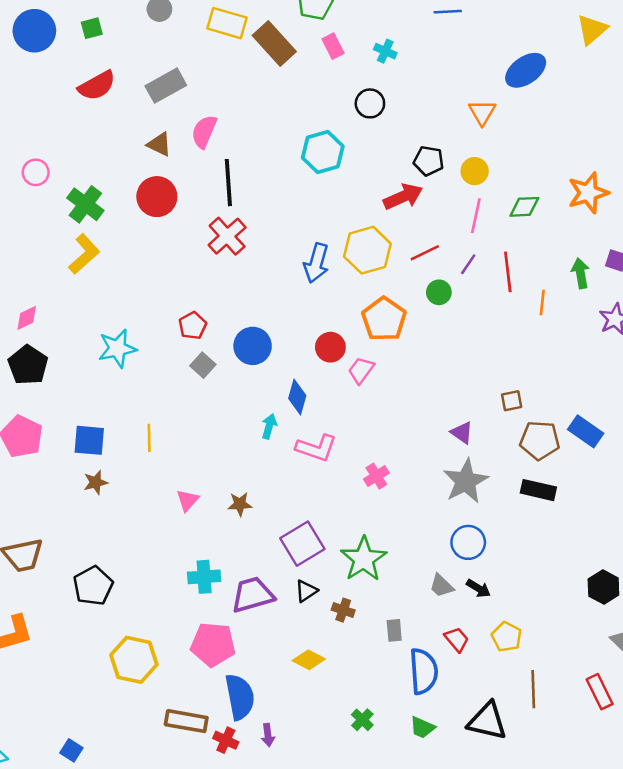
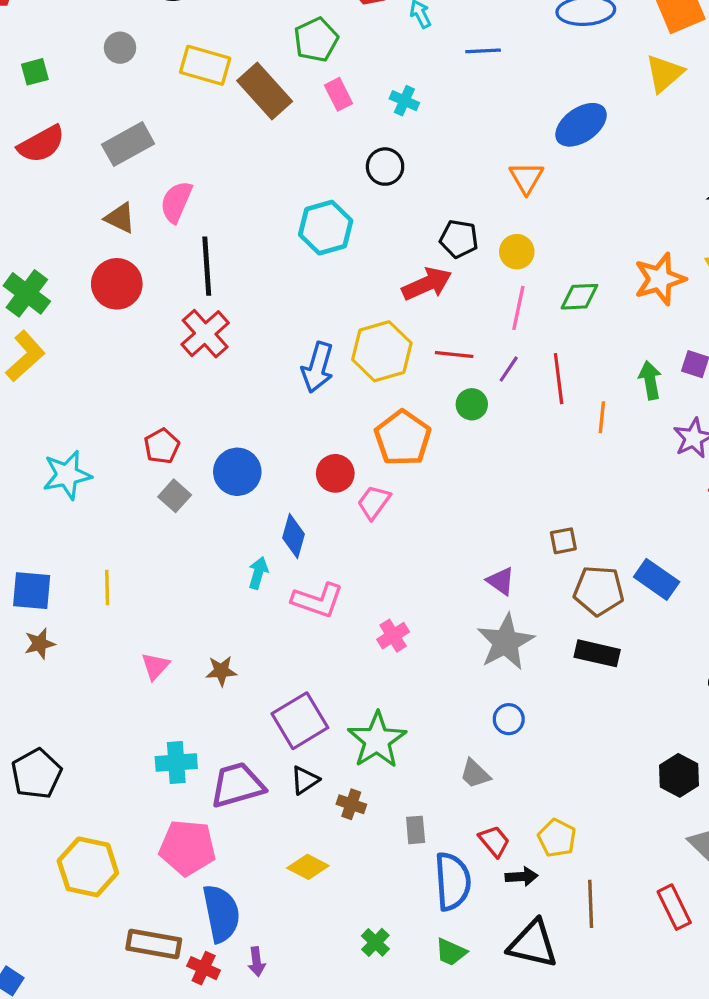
red line: (425, 253) -> (454, 354), turned 32
blue circle: (468, 542) -> (509, 719), size x0.7
black arrow: (478, 588) -> (522, 877), moved, turned -35

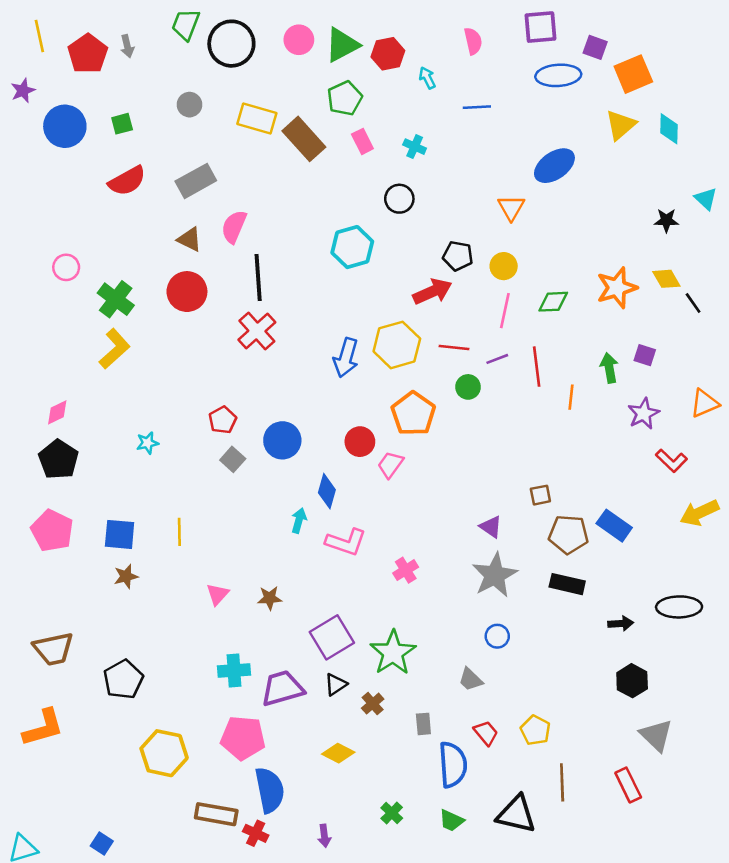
purple line: (509, 369) -> (497, 359), turned 35
cyan star: (67, 475) -> (148, 443), size x0.6
brown cross: (351, 804) -> (373, 704), turned 30
black arrow: (522, 877) -> (621, 623), moved
purple arrow: (257, 962) -> (324, 836), moved

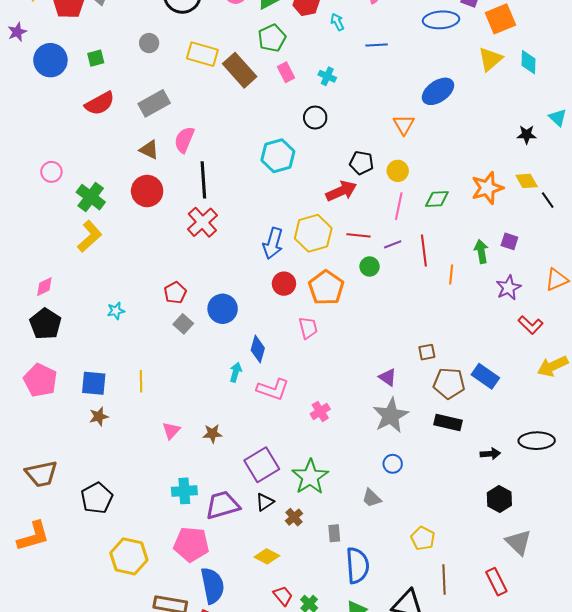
red circle: (360, 442) -> (284, 284), moved
pink trapezoid: (390, 465) -> (308, 328), turned 130
red trapezoid: (486, 733) -> (283, 596), moved

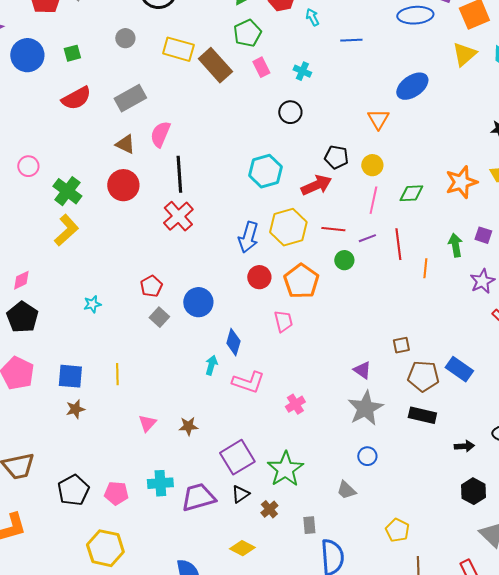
cyan hexagon: (278, 156) -> (265, 171), moved
pink pentagon: (191, 544) -> (116, 493), moved, size x0.7

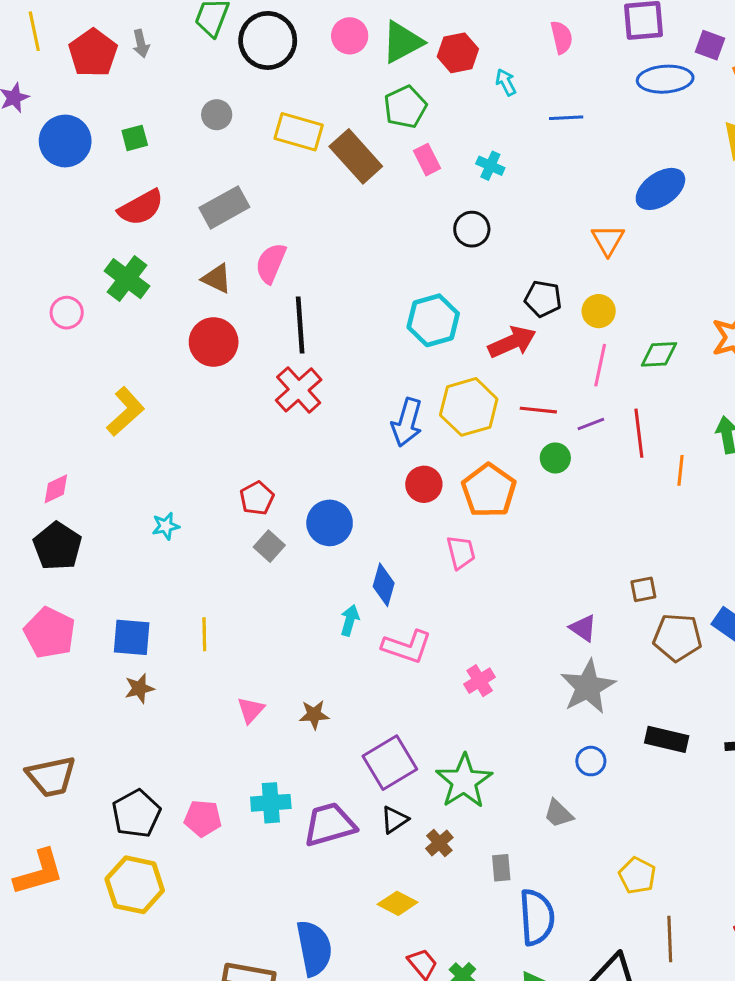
green cross: (67, 191) -> (127, 279), moved
black rectangle: (422, 415) -> (667, 739), moved
yellow hexagon: (105, 548) -> (135, 885), moved

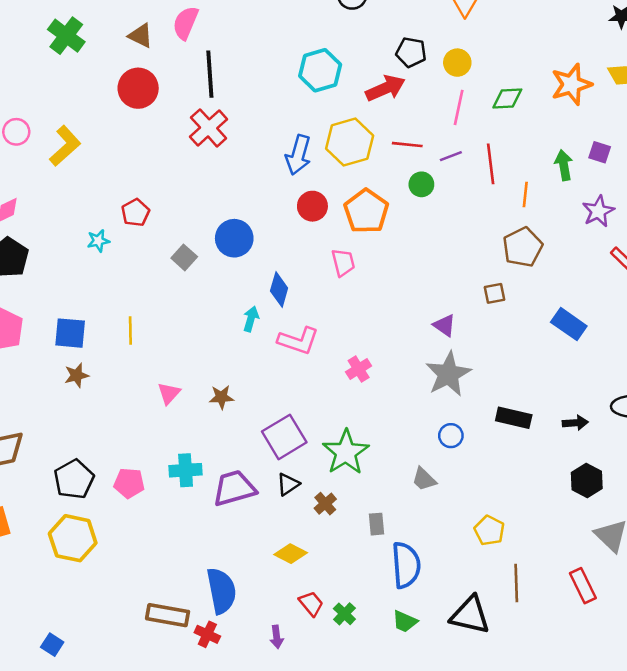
pink circle: (67, 313) -> (16, 132), moved
red pentagon: (257, 498) -> (136, 213), moved
brown pentagon: (677, 637) -> (523, 247), moved, turned -30

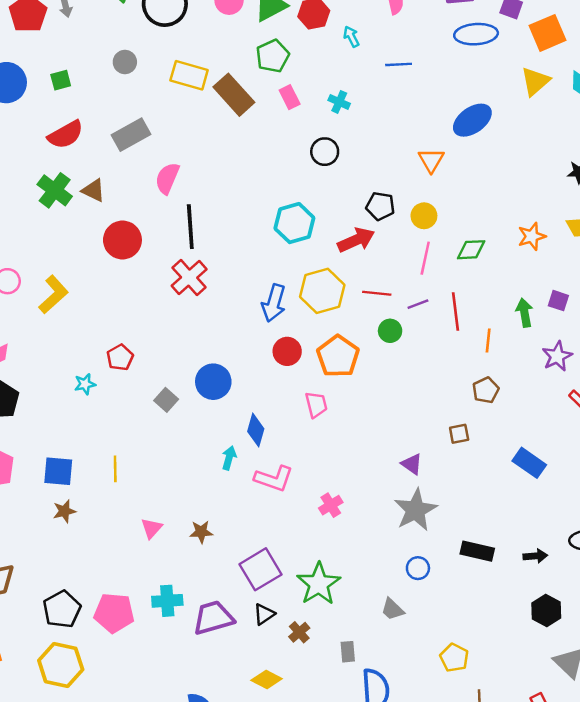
brown triangle: (141, 36) -> (93, 190), moved
orange star: (571, 84) -> (532, 236), size x0.7
brown pentagon: (523, 247) -> (486, 390), size x0.7
pink pentagon: (129, 483) -> (114, 613), size x1.4

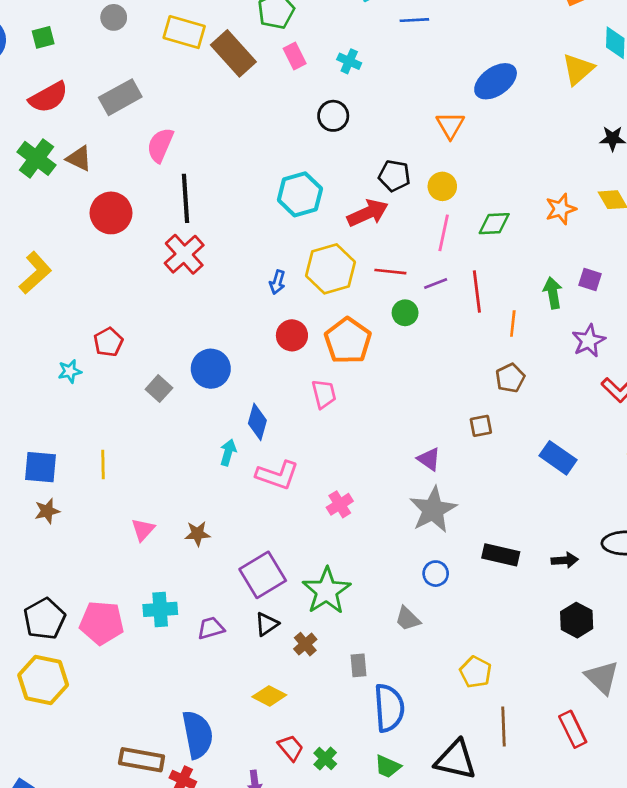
yellow triangle: (535, 81) -> (578, 69), moved
blue arrow: (274, 303) -> (277, 282), size x0.6
purple trapezoid: (213, 618) -> (211, 628), size x0.6

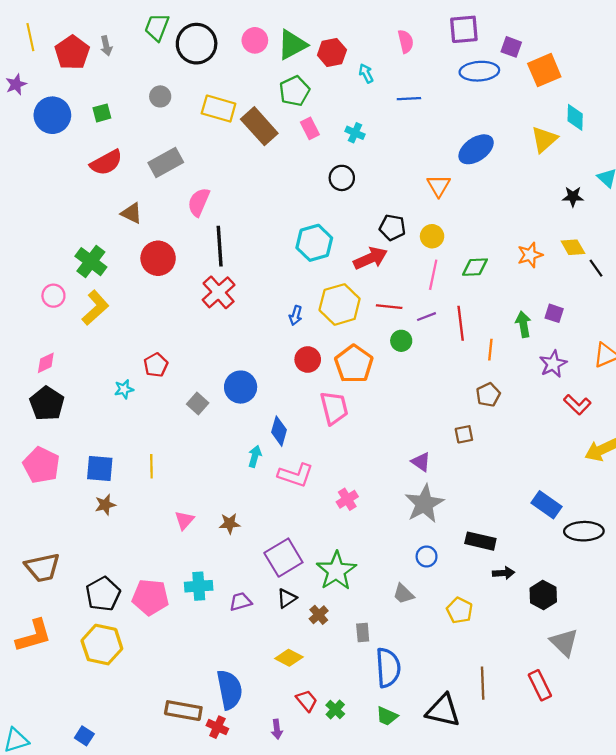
green cross: (36, 158) -> (91, 262), moved
pink trapezoid: (324, 394) -> (334, 408), size x1.4
blue rectangle: (558, 458) -> (546, 505), moved
black arrow: (565, 560) -> (504, 573), moved
yellow pentagon: (476, 672) -> (460, 610), moved

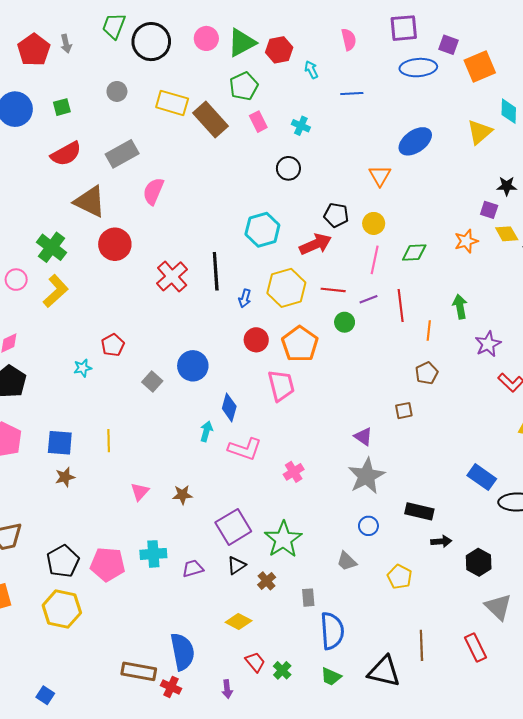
brown triangle: (132, 213) -> (90, 202), size x1.6
black line: (220, 246) -> (216, 271), moved
purple square: (554, 313) -> (489, 210), moved

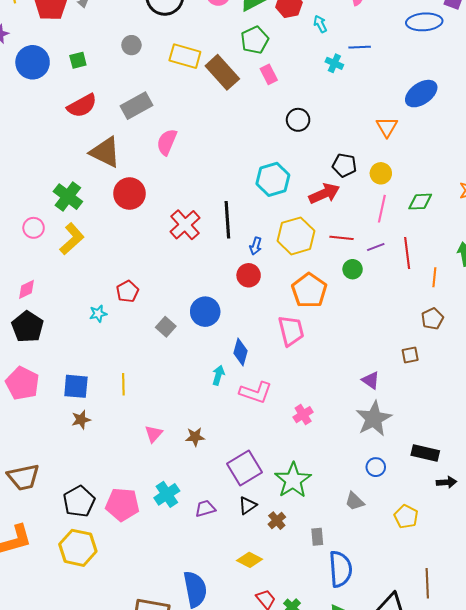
cyan cross: (301, 126) -> (334, 63), moved
red circle: (256, 340) -> (249, 275), moved
cyan cross: (153, 554) -> (167, 494), turned -30

